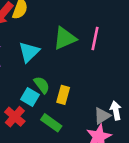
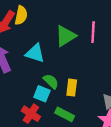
cyan triangle: (29, 52) -> (35, 53), turned -50

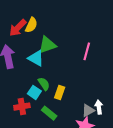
green triangle: (66, 36) -> (47, 45), moved
red cross: (31, 114) -> (22, 107), turned 35

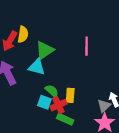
red cross: (22, 107) -> (58, 105), moved

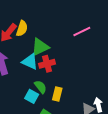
pink line: (87, 46) -> (82, 31), moved, turned 54
red cross: (58, 105) -> (47, 64), moved

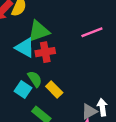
pink line: (82, 31) -> (92, 32), moved
yellow rectangle: (57, 94) -> (54, 90), turned -64

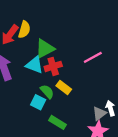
pink line: (92, 32) -> (93, 57), moved
yellow rectangle: (54, 90) -> (64, 87), moved

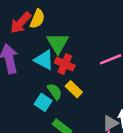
green triangle: (45, 49) -> (58, 43), turned -40
red cross: (53, 66) -> (65, 64), turned 35

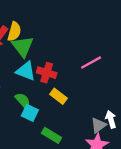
green triangle: (58, 43) -> (23, 46), moved
green semicircle: (55, 91) -> (23, 100), moved

